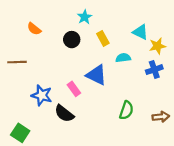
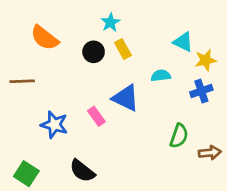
orange semicircle: (34, 29) -> (45, 38), size x1.5
yellow rectangle: (103, 38) -> (123, 49), moved
green semicircle: (126, 110) -> (179, 136), moved
black semicircle: (64, 114) -> (82, 171), moved

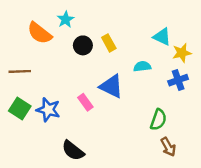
cyan star: (110, 22) -> (66, 19), moved
brown arrow: (210, 153) -> (168, 147), moved, turned 66
green square: (26, 174) -> (20, 108), moved

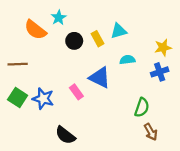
cyan triangle: (162, 37) -> (119, 31), moved, turned -42

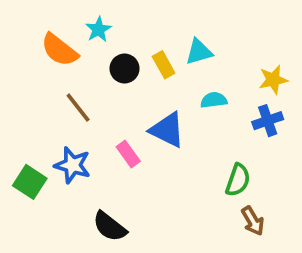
brown line: (18, 64) -> (78, 108), moved, turned 54
green square: (18, 97) -> (30, 182), moved

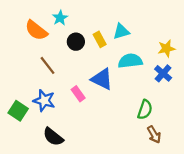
cyan semicircle: (214, 100) -> (130, 61), size x1.5
blue cross: (268, 121) -> (163, 73), turned -30
black semicircle: (110, 227) -> (53, 137), moved

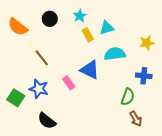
cyan star: (60, 18) -> (80, 16), moved
orange semicircle: (36, 30) -> (18, 27), moved
black circle: (76, 42) -> (50, 19), moved
blue cross: (163, 73) -> (144, 76), moved, turned -35

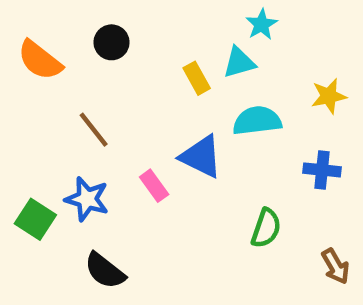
cyan star: (80, 16) -> (262, 24), moved
green semicircle: (128, 97) -> (266, 228), moved
brown arrow: (136, 119) -> (335, 266), moved

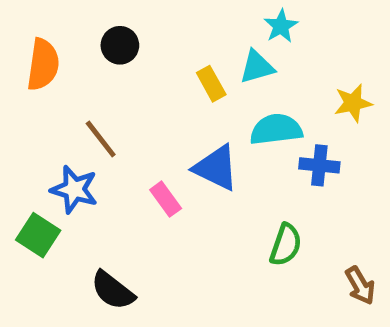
orange semicircle: (40, 60) -> (43, 65), turned -120
blue cross: (322, 170) -> (319, 165), moved
blue star: (87, 199) -> (74, 189), moved

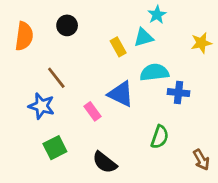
yellow star: (353, 103) -> (201, 43), moved
green square: (38, 235) -> (55, 148), moved, turned 30
black semicircle: (113, 290) -> (105, 162), moved

